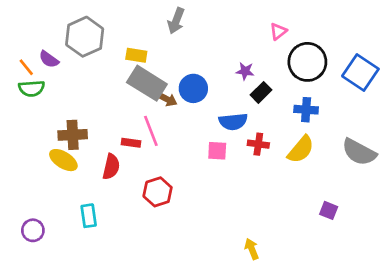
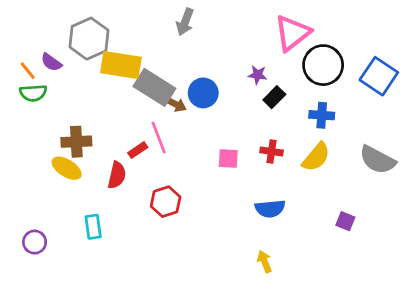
pink triangle: (278, 31) -> (292, 33), size x2.0
yellow rectangle: (136, 55) -> (121, 65), moved, size x1.8
blue semicircle: (233, 122) -> (270, 209), moved
red rectangle: (131, 143) -> (138, 150), turned -42

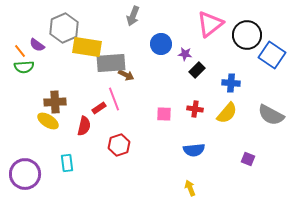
black circle: (323, 65) -> (247, 35), moved
gray rectangle: (154, 87) -> (111, 63), turned -36
blue circle: (203, 93) -> (161, 44), moved
purple circle: (35, 242) -> (25, 174), size x1.8

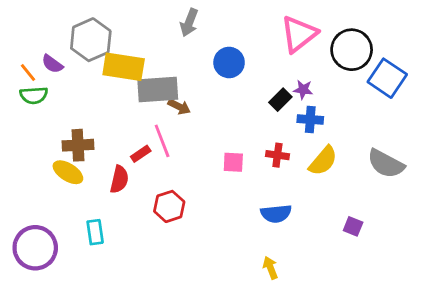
purple star: (185, 54) -> (303, 90), moved
blue cross: (231, 83) -> (310, 119), moved

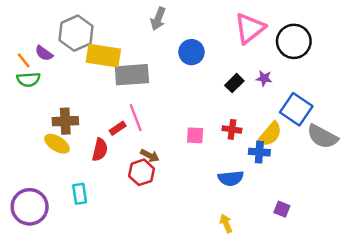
blue square: (387, 78) -> (296, 109), moved
purple star: (303, 90) -> (264, 78), moved
brown arrow: (179, 107) -> (150, 156), moved
blue cross: (310, 119) -> (259, 152), moved
purple square: (353, 226) -> (282, 209), moved

